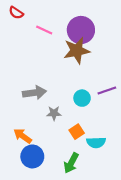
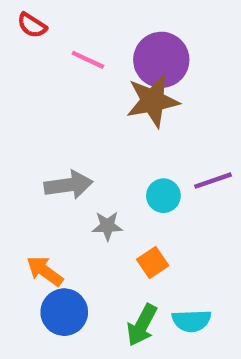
cyan semicircle: (96, 142) -> (191, 321), moved

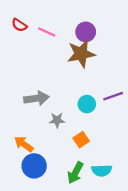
red semicircle: (32, 25) -> (19, 25), moved
purple circle: (161, 60) -> (86, 32), size x0.7

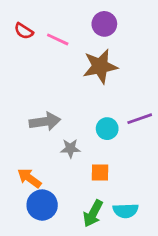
purple circle: (86, 32) -> (104, 24), moved
orange square: (81, 140) -> (100, 172), turned 35

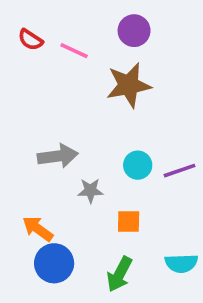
purple line: (140, 119) -> (179, 171), moved
cyan semicircle: (126, 211) -> (181, 263), moved

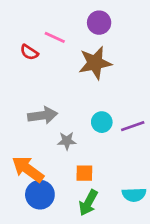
red semicircle: (30, 40) -> (29, 52), moved
orange square: (129, 221) -> (84, 173), moved
orange arrow: (38, 229) -> (28, 169), size x1.4

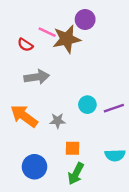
brown star: (95, 63) -> (67, 39), moved
gray arrow: (43, 115) -> (37, 77), moved
orange arrow: (28, 169) -> (24, 116), moved
cyan semicircle: (134, 195) -> (115, 155), moved

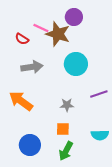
brown star: (67, 39) -> (58, 34), turned 30
cyan circle: (87, 105) -> (76, 64), moved, size x1.5
gray star: (57, 121) -> (67, 105), moved

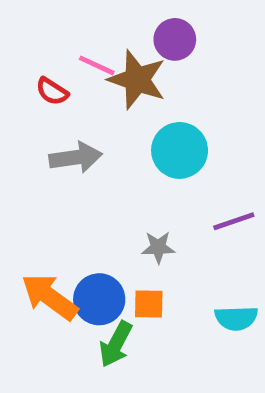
orange arrow: (21, 101) -> (50, 297), moved
blue circle: (30, 145) -> (99, 299), moved
green arrow: (66, 151) -> (116, 344), moved

